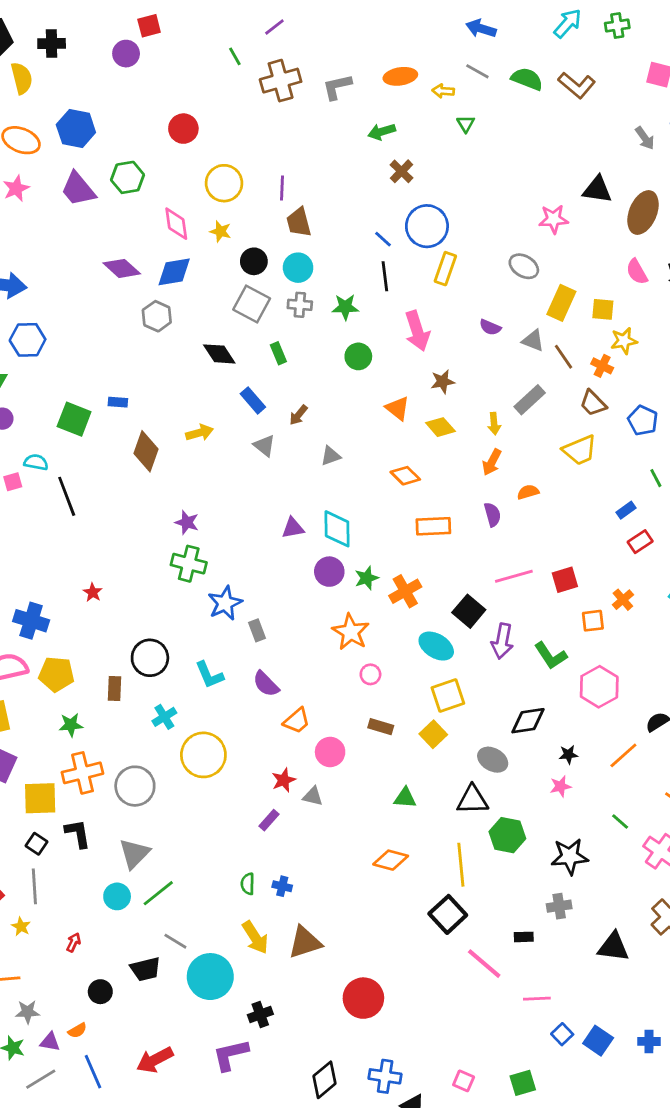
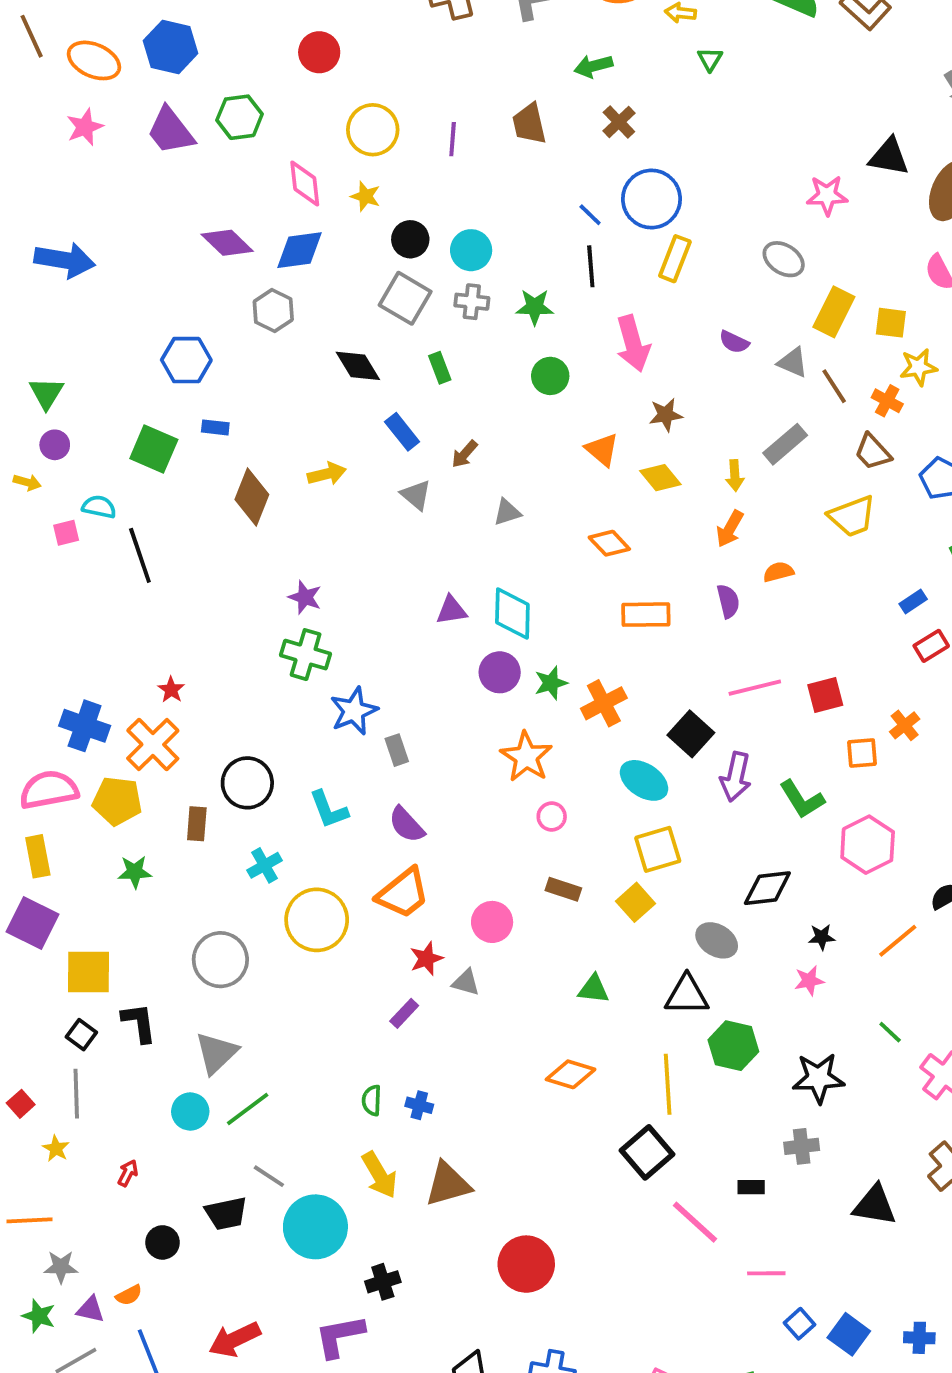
brown trapezoid: (299, 222) -> (529, 124), moved
blue hexagon: (28, 340) -> (186, 360), moved
orange trapezoid: (297, 721) -> (403, 893), moved, size x1.4
orange cross: (82, 773) -> (153, 745), moved, turned -33

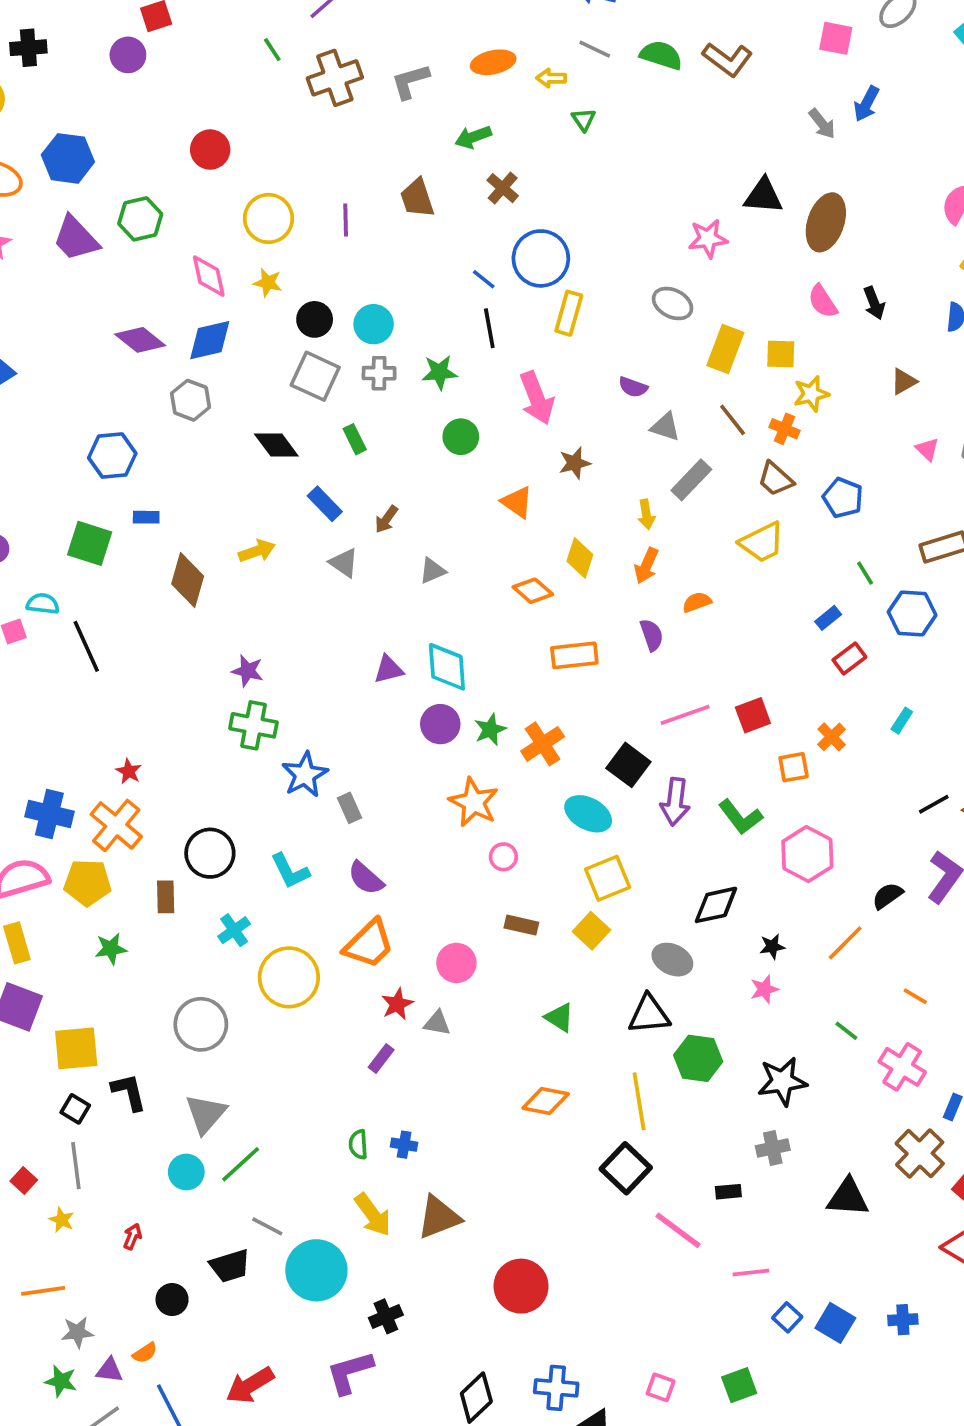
gray triangle: (793, 362) -> (665, 427), moved
yellow diamond: (660, 478) -> (580, 558), moved, turned 63
green triangle: (594, 989) -> (559, 1018), turned 32

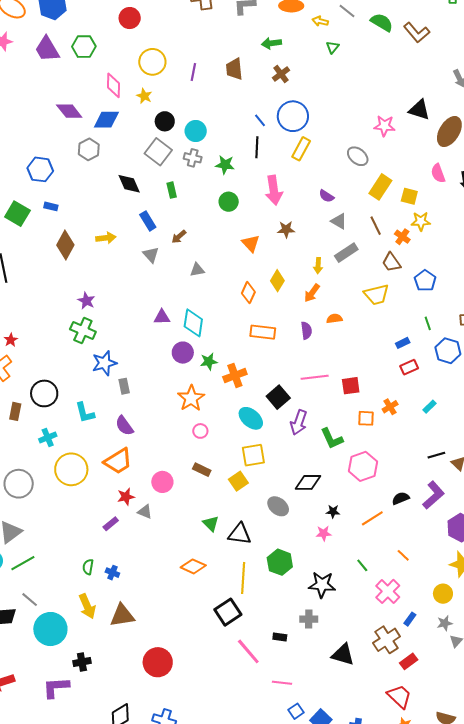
orange diamond: (533, 591) -> (248, 293), turned 60
black triangle: (649, 1014) -> (240, 534), moved

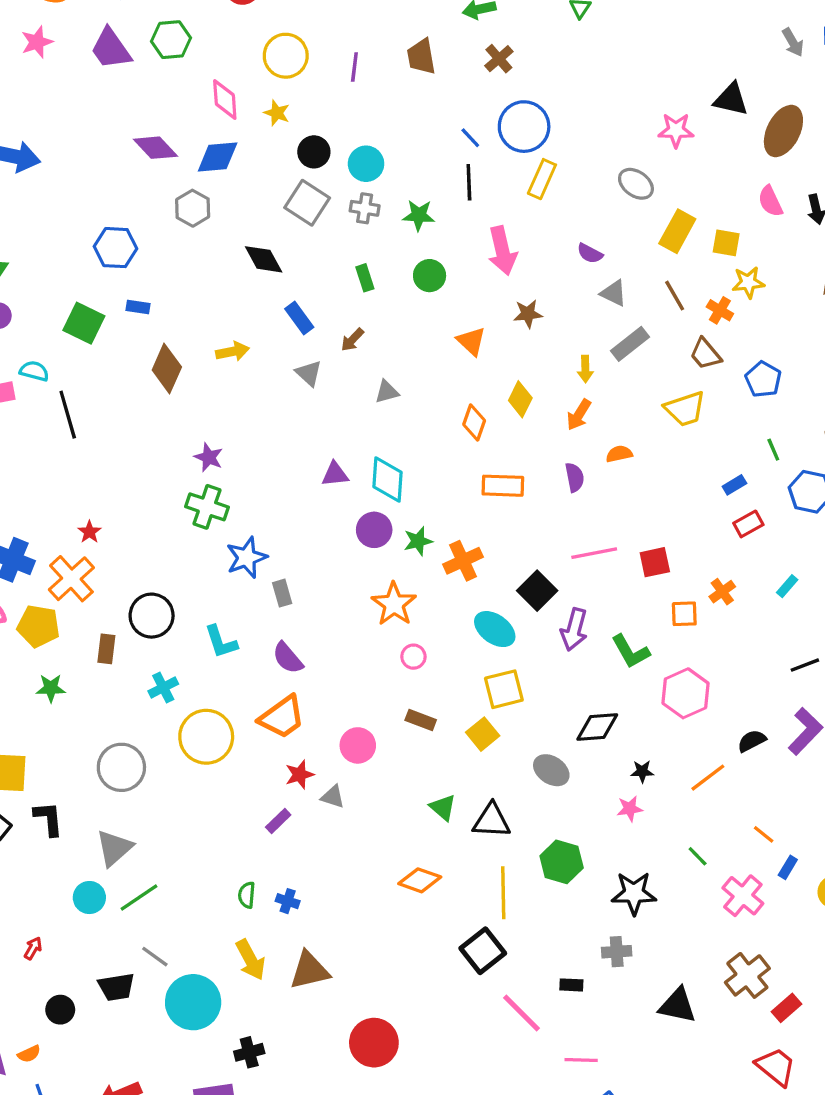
green rectangle: (172, 190) -> (365, 278), moved
blue rectangle: (410, 619) -> (788, 867), moved

